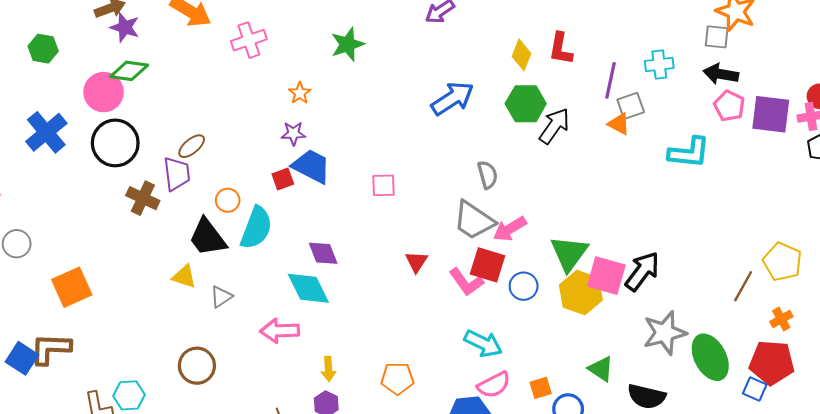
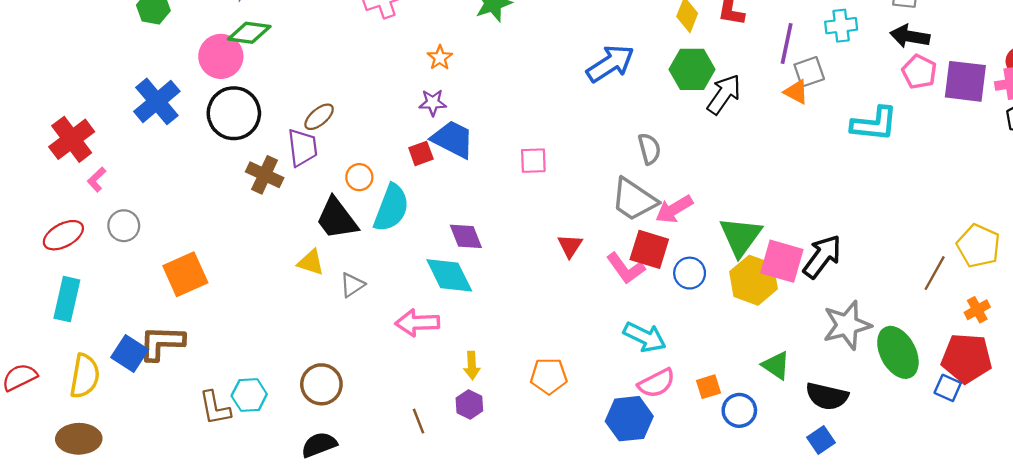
brown circle: (197, 366) -> (321, 384), moved

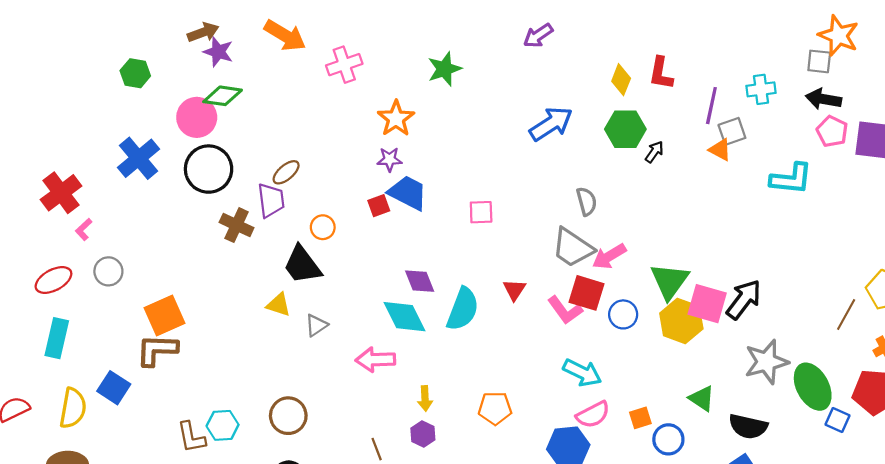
orange star: (440, 58) -> (396, 118), size x1.6
black arrow: (724, 94) -> (654, 152), size x0.6
cyan semicircle: (391, 208) -> (463, 309), moved
brown L-shape: (162, 343) -> (157, 350), moved
blue square: (948, 388) -> (837, 420), moved

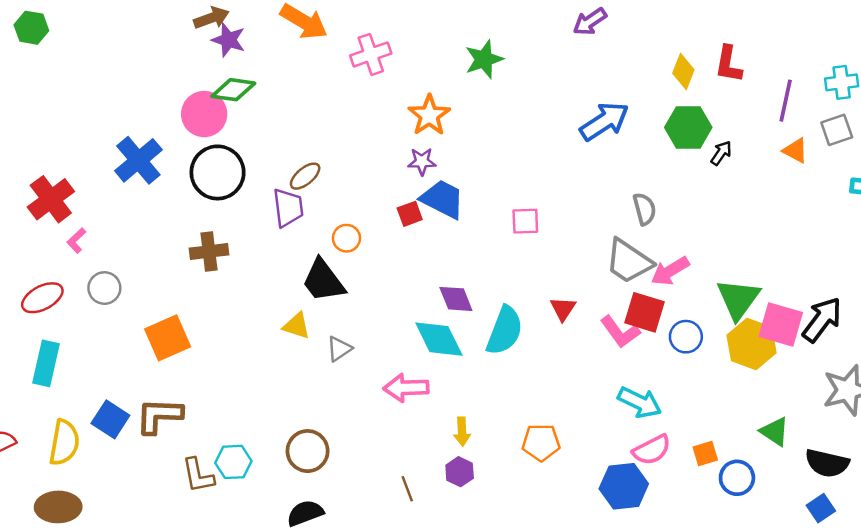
green hexagon: (135, 73) -> (31, 28), moved
gray square: (732, 131) -> (837, 130), moved
brown cross: (237, 225) -> (209, 252), moved, turned -32
brown L-shape: (157, 350) -> (159, 416), moved

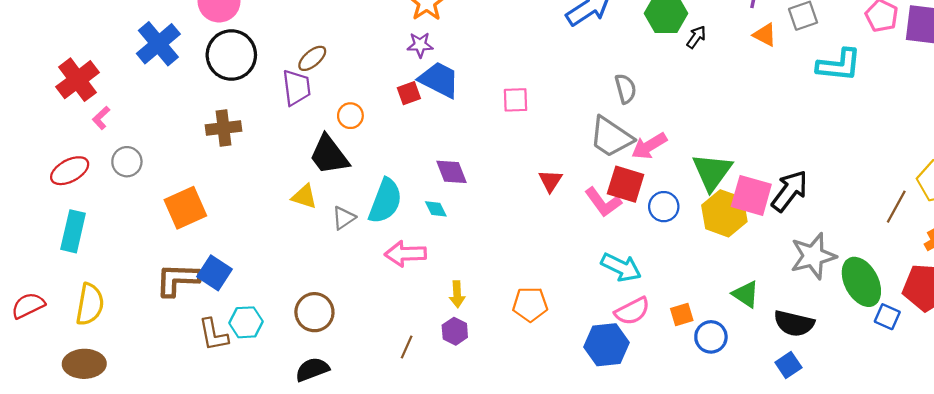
cyan semicircle: (505, 331) -> (385, 201), moved
cyan diamond: (439, 339) -> (436, 209), size x0.5
blue square: (110, 419) -> (215, 273), moved
brown line: (407, 489) -> (407, 347), turned 45

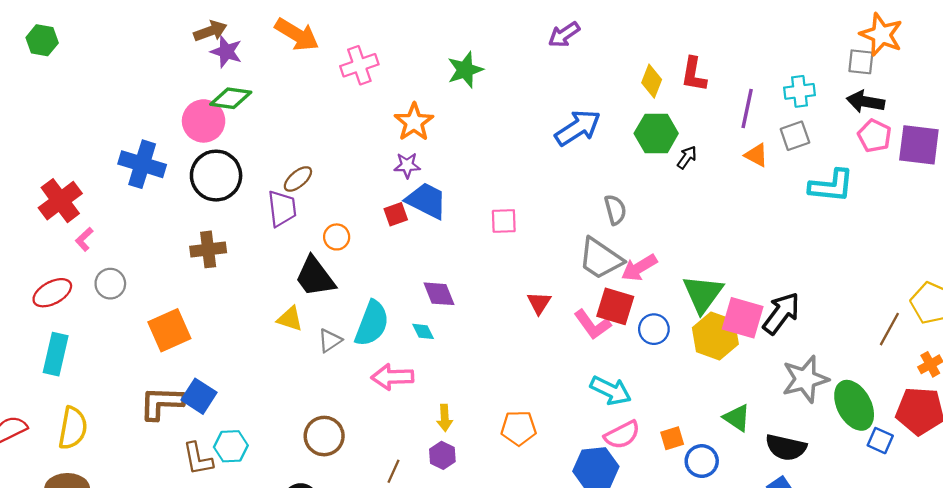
blue cross: (158, 44) -> (142, 164), turned -33
brown circle: (314, 312) -> (324, 436), moved

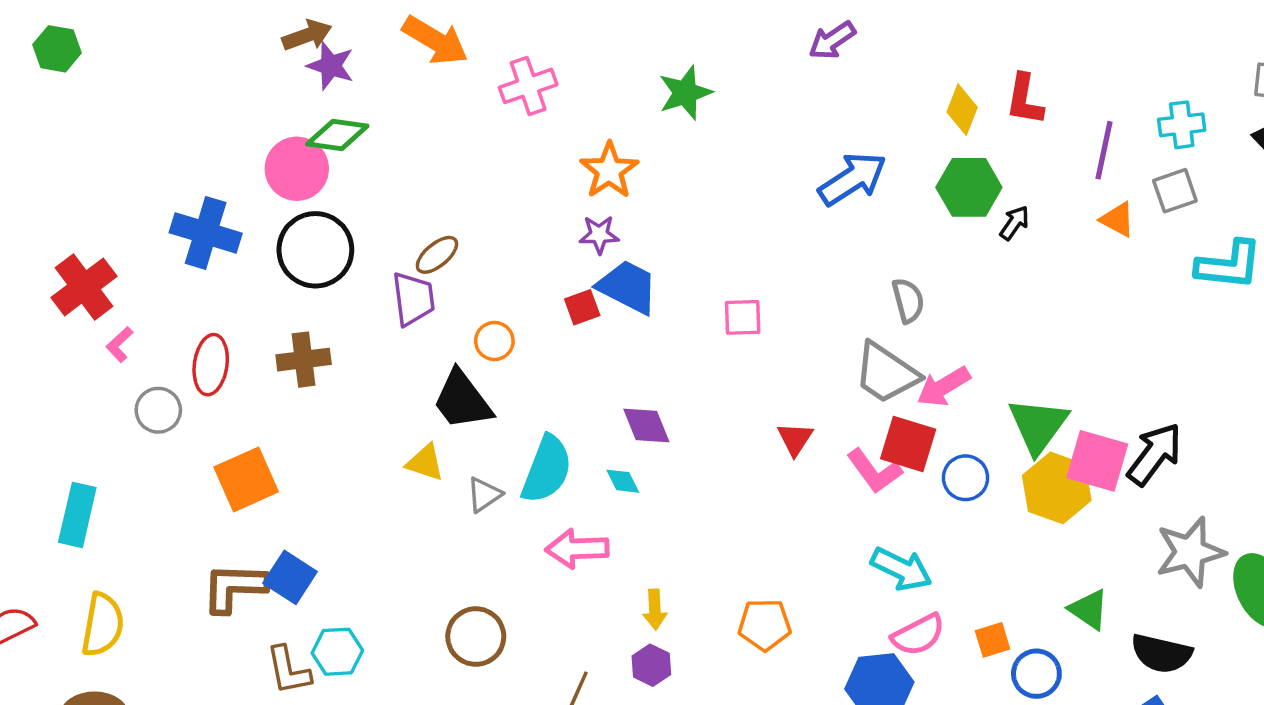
red ellipse: (52, 293) -> (211, 365), moved, turned -54

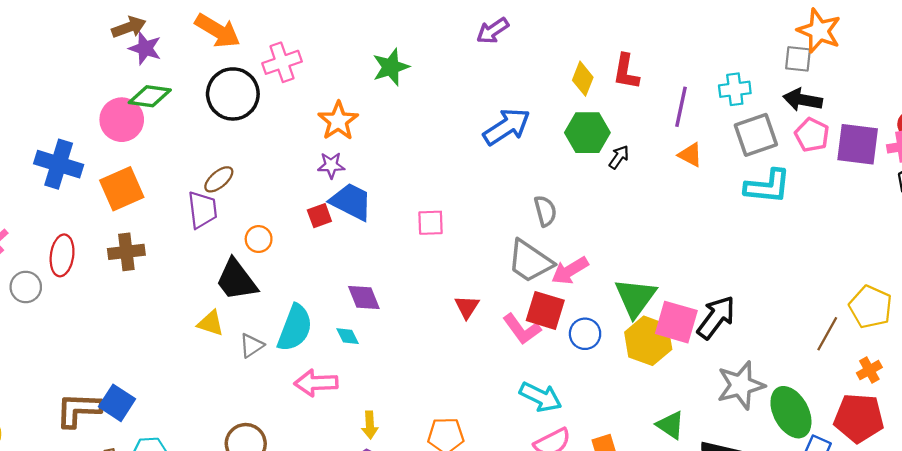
gray square: (1175, 191) -> (756, 135), moved, size x1.4
black circle: (315, 250) -> (233, 94), moved
orange square: (246, 479) -> (122, 189), moved

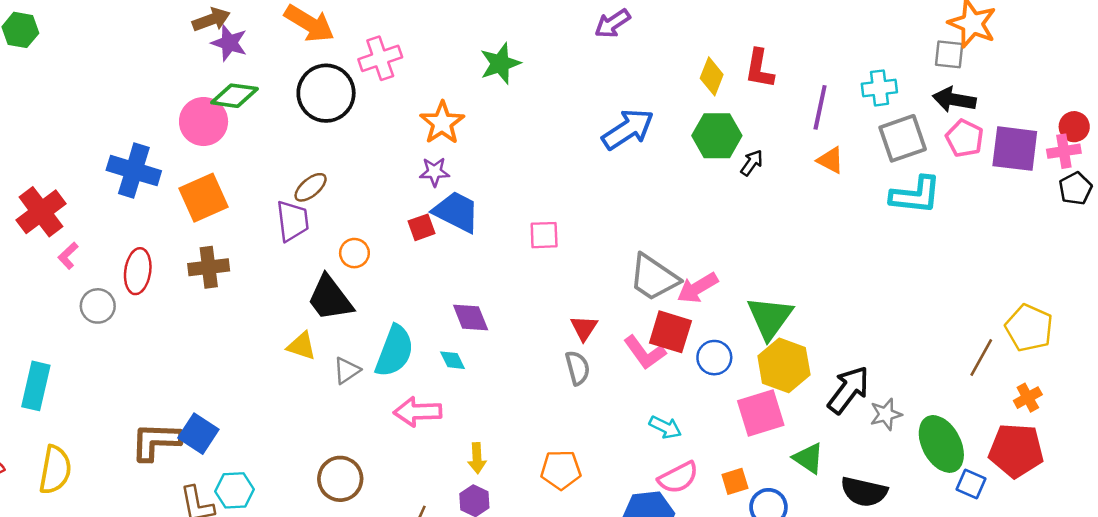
gray semicircle: (545, 211) -> (578, 368), moved
black arrow: (716, 317) -> (848, 390), moved
pink square: (676, 322) -> (761, 413), moved, turned -33
gray star: (741, 385) -> (886, 414), size x0.6
cyan arrow: (541, 397) -> (665, 427), size x0.7

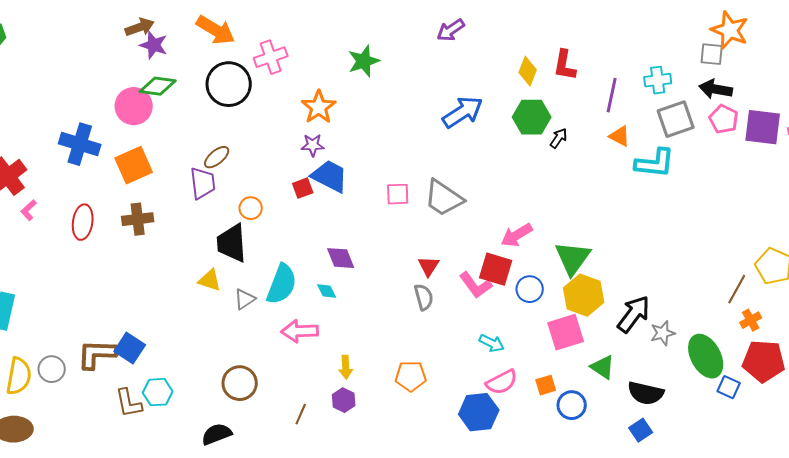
cyan L-shape: (916, 195) -> (655, 163), moved
gray trapezoid: (654, 278) -> (444, 198), moved
black trapezoid: (330, 298) -> (232, 243), turned 33
gray circle: (98, 306) -> (52, 369), moved
orange cross: (1028, 398) -> (751, 320), moved

